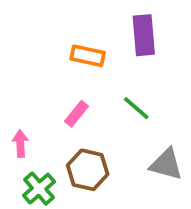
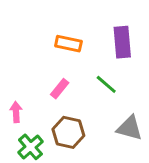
purple rectangle: (144, 35) -> (122, 42), moved

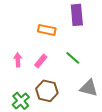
purple rectangle: (122, 42) -> (77, 15), moved
pink arrow: (16, 112) -> (18, 60), moved

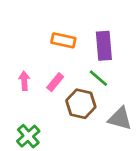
purple rectangle: (77, 15) -> (104, 46), moved
brown hexagon: (47, 91) -> (81, 104), moved

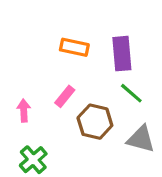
green line: (98, 78) -> (131, 93), moved
pink arrow: (24, 81) -> (24, 111), moved

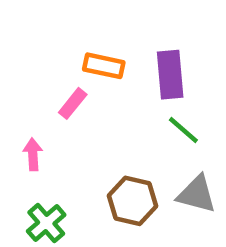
pink rectangle: (65, 96) -> (73, 103), moved
brown hexagon: (95, 122) -> (132, 201), moved

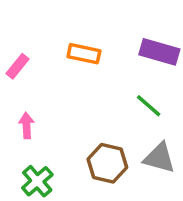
purple rectangle: (170, 75) -> (159, 52), moved, turned -69
pink rectangle: (73, 103) -> (18, 66), moved

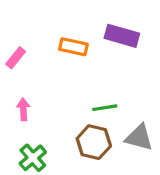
purple rectangle: (159, 52) -> (122, 36), moved
green line: (149, 106) -> (105, 108), moved, turned -50

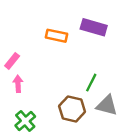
pink rectangle: (16, 58) -> (12, 61), moved
green line: (105, 108) -> (91, 83), moved, turned -54

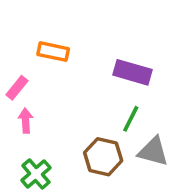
purple rectangle: (94, 27) -> (132, 72), moved
orange rectangle: (56, 36) -> (53, 52), moved

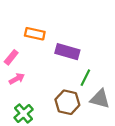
purple rectangle: (132, 72) -> (67, 52), moved
pink arrow: (26, 121) -> (17, 79), turned 64

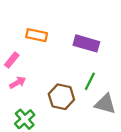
purple rectangle: (67, 52) -> (86, 43), moved
brown hexagon: (67, 102) -> (61, 97), moved

